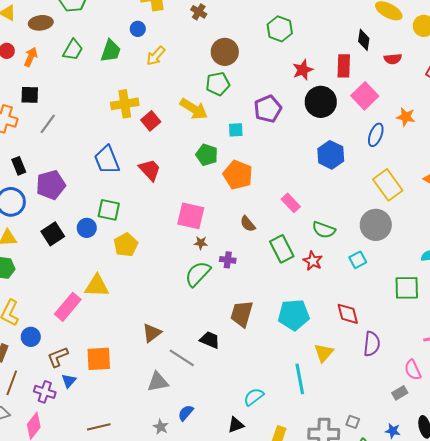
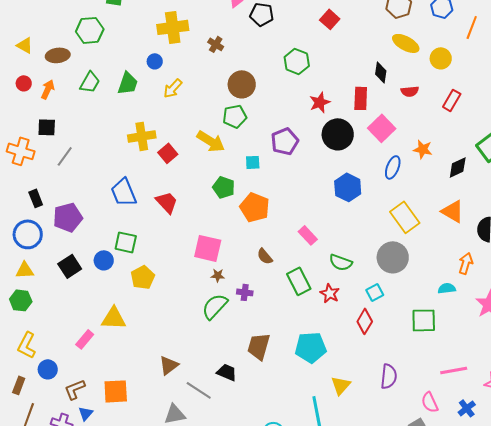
pink rectangle: (68, 307) -> (85, 339), size x0.7
red diamond: (348, 314) -> (365, 321), moved, turned 45

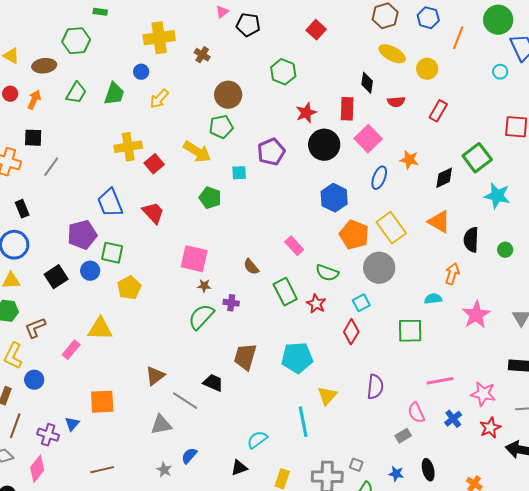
orange pentagon: (255, 207) -> (354, 235), moved
purple pentagon: (68, 217) -> (82, 235), moved
brown L-shape: (75, 389) -> (35, 328), moved

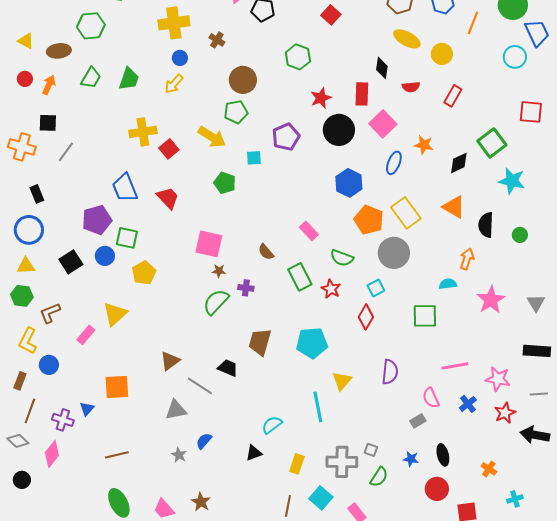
blue circle: (141, 72) -> (180, 58), moved
cyan circle: (500, 72) -> (515, 57), size x1.5
yellow triangle: (100, 329) -> (115, 314), turned -44

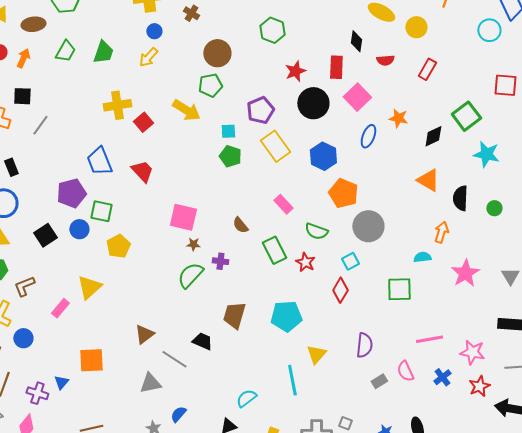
green pentagon: (225, 183) -> (230, 156), moved
yellow rectangle: (406, 213) -> (275, 146), moved
gray rectangle: (418, 421) -> (379, 381), moved

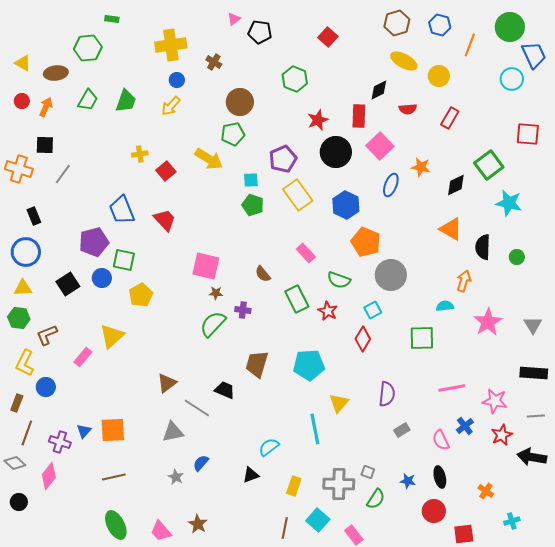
black diamond: (356, 41) -> (379, 90), turned 55
yellow cross: (117, 105) -> (140, 154), size x0.6
orange square: (91, 360) -> (113, 430), moved
pink semicircle: (405, 371) -> (441, 440), moved

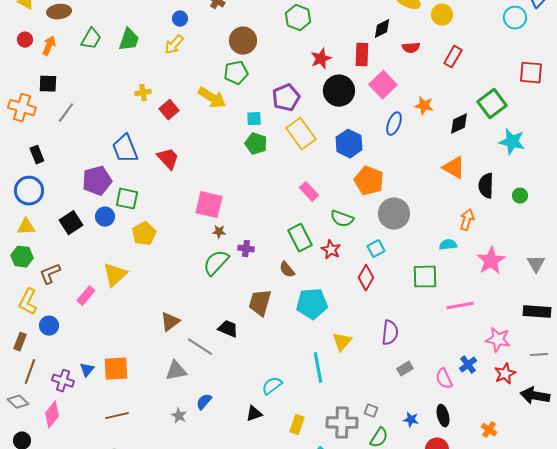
brown semicircle: (263, 274) -> (287, 270), moved
pink line: (452, 388) -> (460, 306), moved

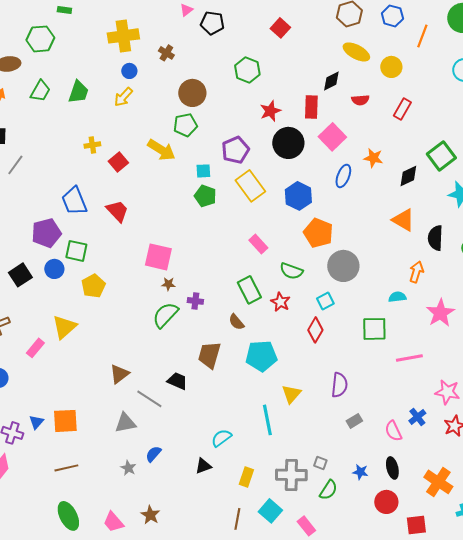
orange cross: (489, 430) -> (438, 482), size x1.8

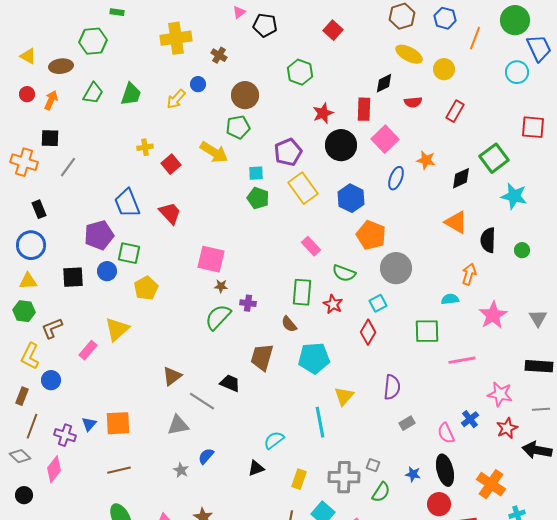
blue circle: (129, 71) -> (198, 84), moved
black square: (20, 275) -> (73, 277), turned 30
green rectangle: (249, 290) -> (302, 292), turned 32
black ellipse: (392, 468) -> (445, 470), size x1.4

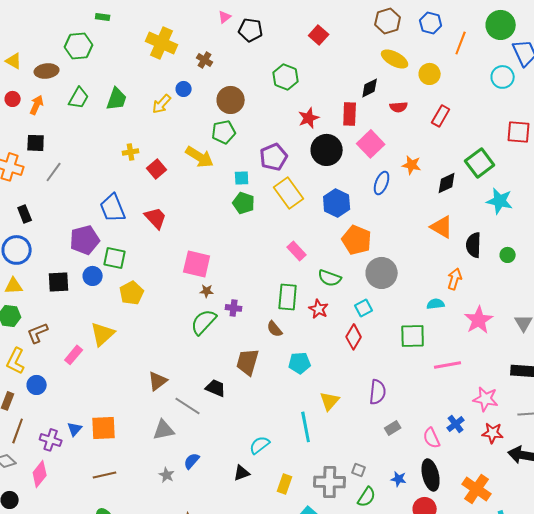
yellow cross: (176, 38) -> (162, 43), turned 32
cyan pentagon: (314, 358) -> (300, 363), size x0.7
red star: (507, 428) -> (493, 433), turned 30

